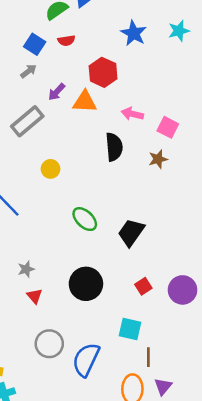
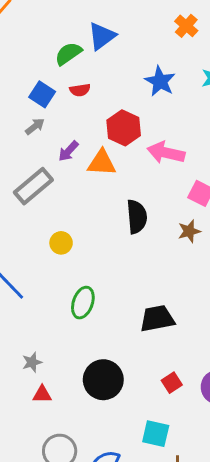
pink arrow: (132, 114) -> (166, 153), moved, size x1.4
green ellipse: (85, 219) -> (83, 303), moved, turned 65
black trapezoid: (131, 232) -> (157, 319), turned 44
red triangle: (35, 296) -> (42, 394), turned -49

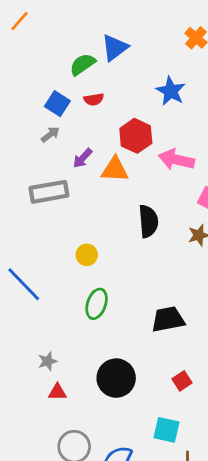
gray rectangle: (33, 186) -> (49, 192), turned 30
yellow circle: (61, 243) -> (87, 255), moved

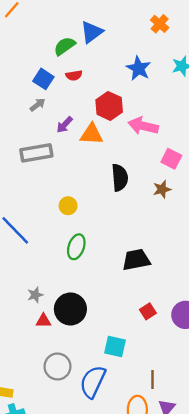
black circle: (116, 378) -> (70, 309), moved
cyan square: (167, 430) -> (115, 347), moved

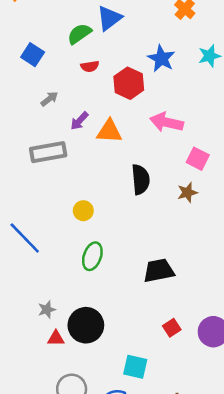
blue square: (43, 79) -> (33, 55), moved
red hexagon: (109, 106) -> (129, 83), moved

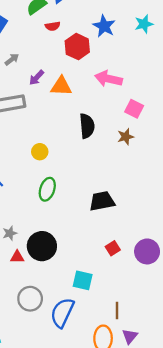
red semicircle: (90, 66) -> (53, 26), moved

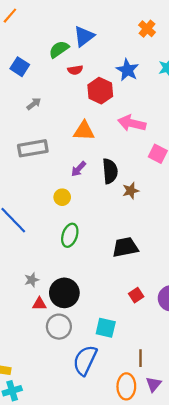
purple arrow: (37, 78) -> (78, 169), moved
brown star: (126, 137) -> (131, 191), moved
gray circle: (30, 299) -> (59, 327), moved

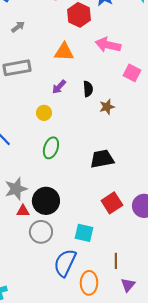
black semicircle: (110, 171) -> (88, 89), size x0.7
gray star: (32, 280) -> (16, 189), size x1.6
red square: (136, 295) -> (112, 203), size x1.5
orange ellipse: (126, 386) -> (89, 283), moved

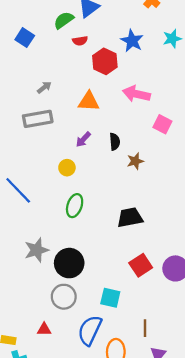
gray arrow: (18, 27) -> (44, 87), moved
red triangle: (23, 211) -> (44, 329), moved

